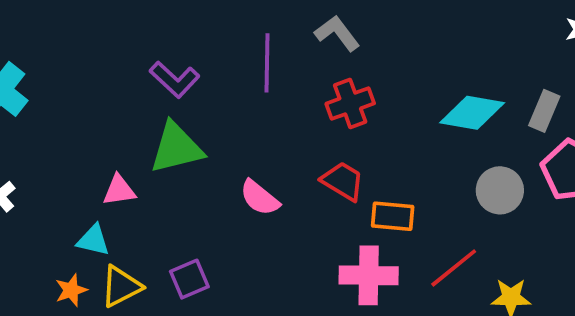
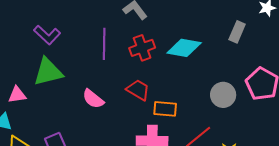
purple line: (267, 63) -> (104, 44), moved
gray rectangle: (544, 111) -> (237, 32), moved
cyan diamond: (472, 113) -> (184, 48), moved

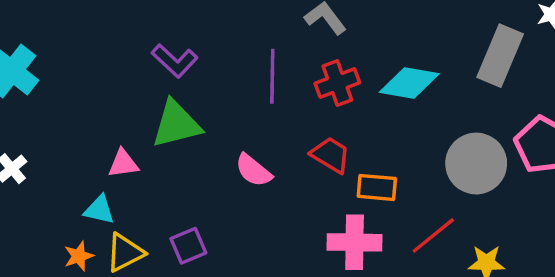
gray rectangle: (237, 32) -> (500, 56), size x1.6
gray circle: (223, 95) -> (476, 164), size x1.4

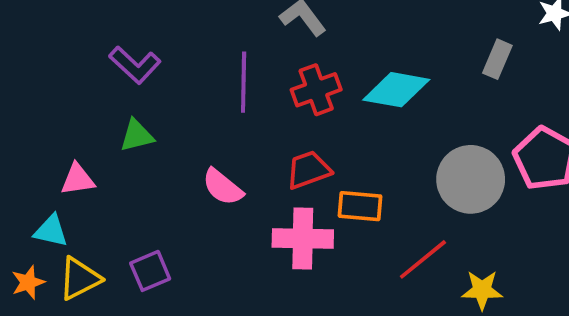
gray rectangle: (500, 56) -> (497, 59), size x0.6
green triangle: (176, 124) -> (137, 135), size x0.6
red trapezoid: (331, 155) -> (308, 170), turned -51
pink cross: (355, 242) -> (303, 239), moved

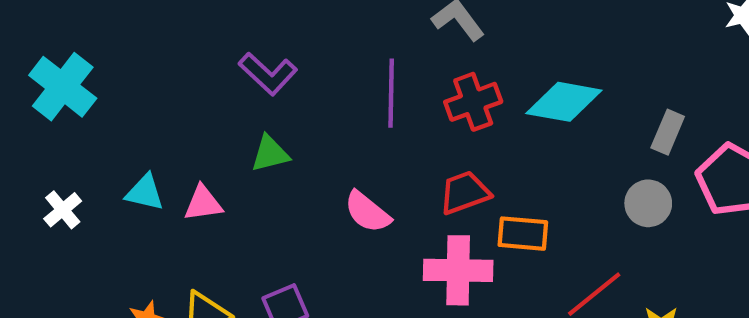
gray rectangle: (497, 59) -> (668, 132), moved
gray circle: (471, 179) -> (648, 203), size x0.6
cyan triangle: (51, 231) -> (145, 193), moved

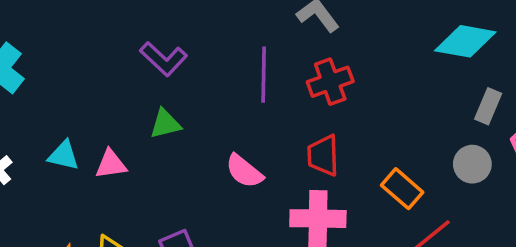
cyan diamond: (564, 102) -> (465, 41), moved
red trapezoid: (465, 193) -> (323, 155), turned -72
orange rectangle: (523, 234) -> (402, 189), moved, turned 36

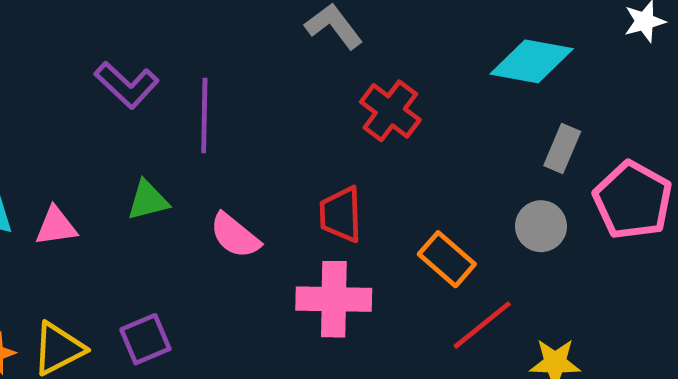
purple line: (264, 75) -> (204, 116), moved
red cross: (330, 82) -> (390, 111), moved, turned -33
green triangle: (165, 124) -> (148, 200), moved

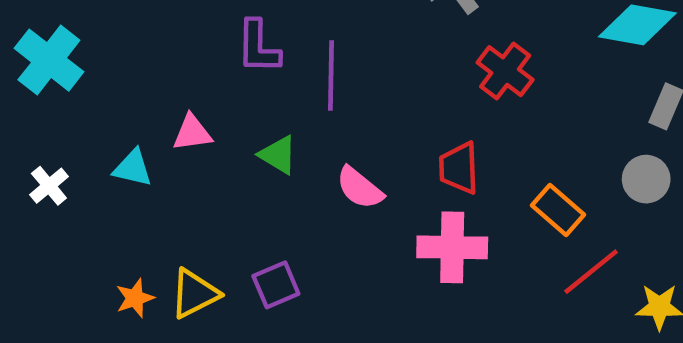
purple L-shape: (127, 85) -> (258, 47), turned 48
green triangle: (148, 200) -> (278, 155), turned 45
pink triangle: (56, 226) -> (192, 133), moved

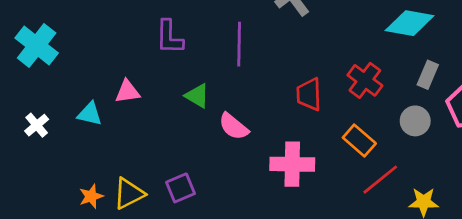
red cross: (505, 71) -> (365, 80), moved
purple line: (331, 76) -> (239, 44), moved
green triangle: (278, 155) -> (197, 96), moved
red trapezoid: (459, 168) -> (309, 94), moved

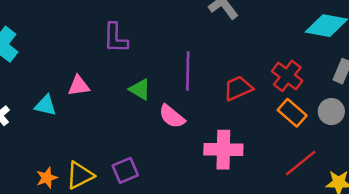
purple line: (239, 44) -> (188, 71), moved
red trapezoid: (309, 94) -> (238, 88), turned 68
orange rectangle: (359, 140) -> (292, 113), moved

